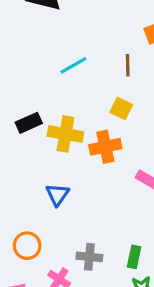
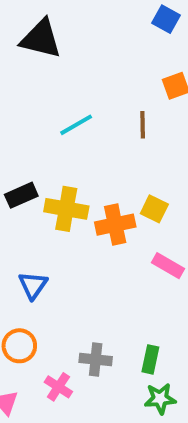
yellow square: (121, 108) -> (154, 209), moved
blue triangle: (57, 195) -> (33, 285), moved

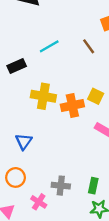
brown line: (143, 125) -> (89, 46), turned -35
black rectangle: (21, 195) -> (17, 66), moved

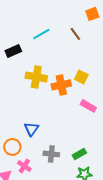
blue triangle: (24, 141) -> (31, 129), moved
green rectangle: (93, 186) -> (79, 154), turned 48
pink cross: (39, 202) -> (24, 166), moved

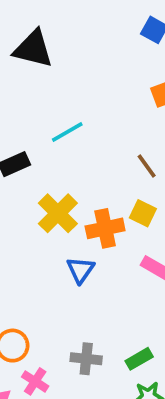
brown line: (75, 34) -> (147, 166), moved
yellow cross: (36, 77) -> (58, 213), turned 35
blue triangle: (31, 129) -> (80, 270), moved

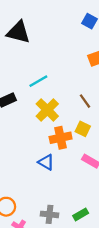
yellow cross: (58, 213) -> (47, 110), moved
blue triangle: (80, 270) -> (46, 162), turned -35

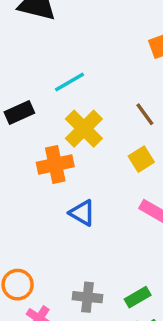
yellow square: (83, 129) -> (141, 159), turned 32
orange cross: (61, 138) -> (55, 164), moved

